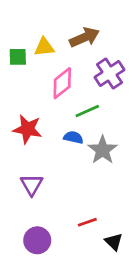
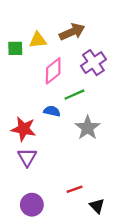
red star: (27, 129) -> (24, 129), moved
blue semicircle: (73, 137) -> (52, 111), moved

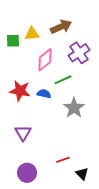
red star: (24, 129) -> (20, 91), moved

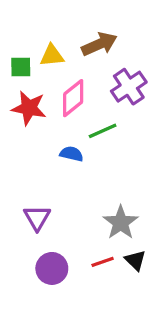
red star: (20, 91) -> (29, 108), moved
gray star: (74, 108) -> (121, 223), moved
purple circle: (27, 173) -> (52, 268), moved
black triangle: (82, 174) -> (135, 260), moved

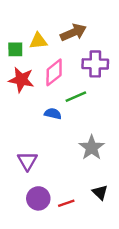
purple cross: (129, 87) -> (95, 64), turned 35
gray star: (121, 223) -> (92, 148), moved
red line: (103, 262) -> (66, 203), moved

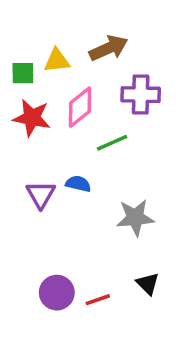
blue semicircle: (53, 114) -> (78, 184), moved
gray star: (92, 148) -> (135, 218), turned 30
purple triangle: (27, 161) -> (41, 194), moved

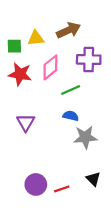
blue semicircle: (78, 184) -> (71, 116), moved

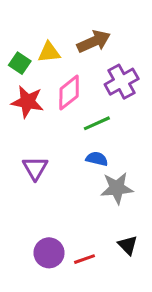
green square: (14, 46) -> (20, 63), turned 35
purple cross: (89, 60) -> (122, 82), turned -30

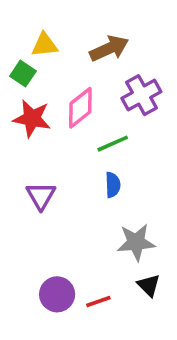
yellow triangle: (49, 52) -> (45, 45), moved
blue semicircle: (97, 159) -> (113, 185), turned 75
gray star: (117, 188) -> (136, 242), moved

